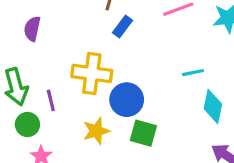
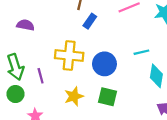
purple semicircle: (32, 29) -> (25, 25), turned 90
blue circle: (127, 100) -> (104, 64), moved
green circle: (27, 124) -> (15, 94), moved

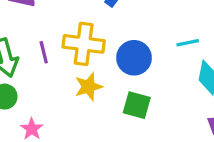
purple line: (41, 76) -> (44, 52), moved
yellow star: (74, 96) -> (88, 87), moved

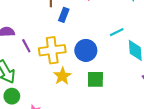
purple line: (44, 52) -> (26, 46), moved

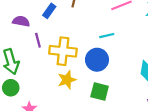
blue rectangle: (64, 15) -> (49, 11), moved
cyan line: (117, 32) -> (107, 36), moved

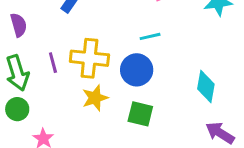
purple semicircle: (21, 21) -> (19, 25), moved, turned 63
purple line: (38, 40) -> (53, 63), moved

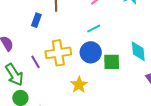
yellow star: (95, 98) -> (79, 85), moved
green square: (140, 114) -> (112, 62), moved

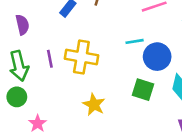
blue circle: (91, 52) -> (157, 57), moved
yellow star: (79, 85) -> (94, 105), turned -30

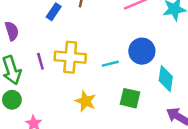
cyan line: (135, 41) -> (110, 64), moved
green square: (143, 90) -> (130, 98), moved

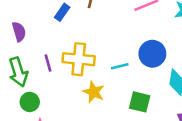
green circle: (12, 100) -> (30, 102), moved
yellow star: (86, 101) -> (94, 92), moved

